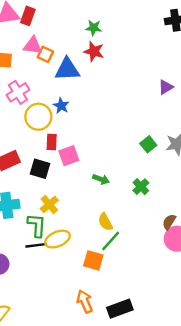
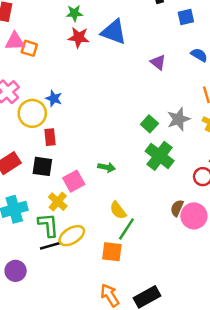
blue triangle: (67, 69) -> (114, 32), moved, turned 32
purple triangle: (166, 87) -> (158, 62), turned -42
pink square: (69, 156) -> (74, 181), moved
green cross: (141, 187) -> (160, 156), moved, size x1.6
brown semicircle: (169, 222) -> (177, 208), moved

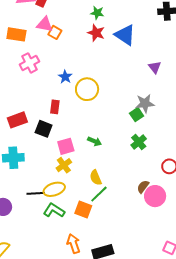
yellow circle: (32, 113) -> (87, 89), moved
gray star: (179, 119) -> (145, 103), moved
green cross: (160, 156) -> (139, 142), size x0.7
yellow cross: (58, 202) -> (64, 165), moved
green L-shape: (48, 225) -> (54, 210), moved, turned -65

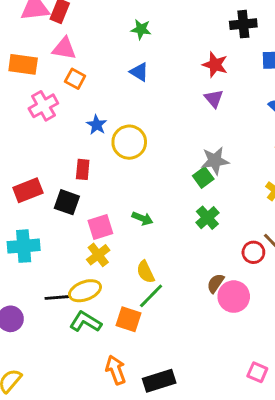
orange square: (55, 32) -> (75, 79), moved
red star: (96, 33) -> (215, 65), moved
blue triangle: (125, 35) -> (139, 72), moved, size x0.6
purple triangle: (155, 67) -> (214, 99), moved

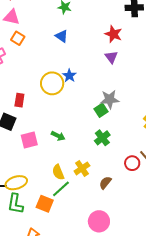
blue star: (97, 125) -> (69, 76), moved
yellow cross: (98, 255) -> (82, 168), moved
pink circle: (234, 297) -> (99, 221), moved
green L-shape: (86, 322) -> (15, 204), turned -115

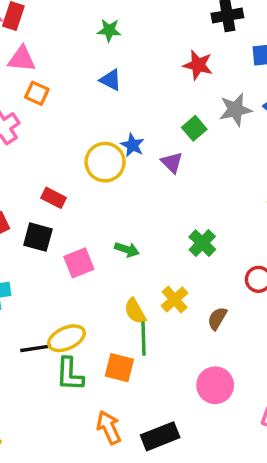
purple triangle: (111, 57) -> (172, 162), moved
gray star: (110, 99) -> (235, 110), moved
red rectangle: (19, 100) -> (54, 198), turned -64
green square: (101, 110) -> (194, 128), moved
green line: (61, 189) -> (144, 339), turned -42

